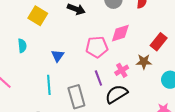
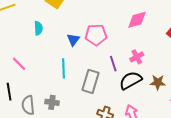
pink pentagon: (97, 47) -> (96, 35), moved
brown star: (144, 62) -> (158, 82), moved
gray rectangle: (76, 97) -> (91, 81), turned 30

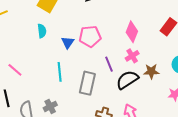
pink diamond: (137, 20) -> (132, 32), moved, turned -50
cyan semicircle: (38, 28) -> (42, 31), moved
brown star: (158, 82) -> (151, 71), moved
gray cross: (52, 102) -> (50, 106), turned -32

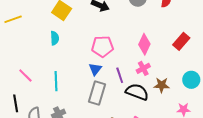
blue triangle: (68, 42) -> (95, 69), moved
cyan line: (60, 72) -> (56, 81), moved
black semicircle: (127, 80) -> (137, 92), turned 50

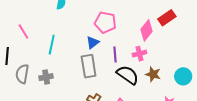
red rectangle: (181, 41) -> (167, 18), moved
gray rectangle: (97, 93) -> (89, 66), turned -40

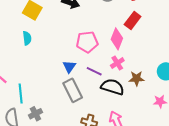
pink pentagon: (105, 22) -> (87, 42), moved
cyan line: (52, 45) -> (21, 94), moved
purple line: (115, 54) -> (94, 71), turned -42

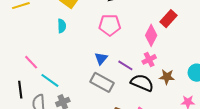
pink pentagon: (87, 42) -> (110, 25), moved
gray rectangle: (73, 90) -> (102, 82), turned -40
cyan line: (21, 94) -> (50, 80), turned -54

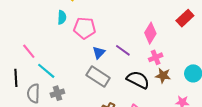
red rectangle: (169, 19) -> (185, 18), moved
pink pentagon: (110, 25) -> (85, 28), moved
pink cross: (149, 59) -> (156, 57), moved
purple line: (125, 65) -> (123, 50), moved

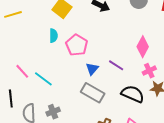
pink pentagon: (85, 28) -> (77, 45), turned 30
cyan line: (46, 71) -> (43, 79), moved

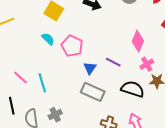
cyan semicircle: (53, 36) -> (48, 39), turned -40
cyan line: (43, 79) -> (42, 83), turned 42

